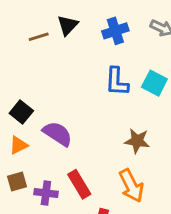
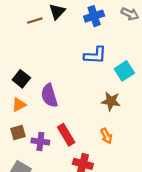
blue L-shape: (117, 82) -> (95, 55), turned -90
cyan square: (154, 83) -> (124, 71), moved, turned 30
purple semicircle: (58, 134) -> (49, 96), turned -140
orange arrow: (131, 186) -> (106, 136), size x0.6

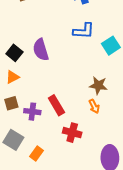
purple semicircle: (49, 96) -> (41, 50), moved
brown star: (111, 101) -> (98, 85), moved

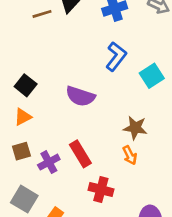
blue L-shape: (84, 31) -> (116, 56), turned -55
purple semicircle: (41, 50) -> (80, 96), moved, turned -55
purple cross: (32, 112) -> (49, 162), turned -35

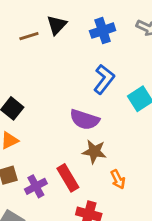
purple semicircle: (80, 96) -> (85, 120), moved
brown star: (135, 128) -> (94, 152), moved

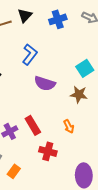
blue L-shape: (104, 79) -> (30, 54), moved
brown star: (94, 152) -> (79, 94), moved

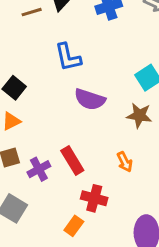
blue L-shape: (30, 54) -> (68, 57), turned 130
orange rectangle: (14, 171) -> (74, 226), moved

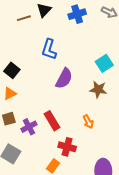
blue L-shape: (68, 57) -> (49, 49), turned 30
purple semicircle: (90, 99) -> (64, 78), turned -80

